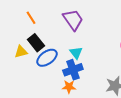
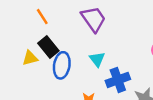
blue ellipse: (47, 58) -> (62, 65), turned -45
blue cross: (73, 70) -> (118, 80), moved

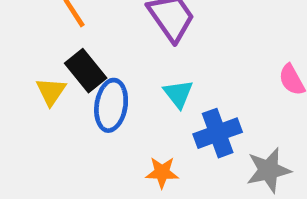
yellow triangle: (30, 58) -> (51, 91), turned -42

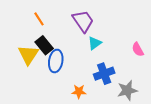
yellow triangle: (51, 91) -> (28, 55), size x1.5
cyan triangle: (178, 94) -> (95, 43), moved, turned 32

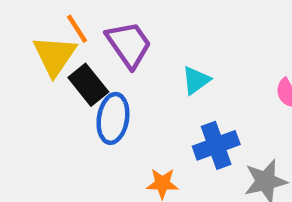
purple trapezoid: (83, 21) -> (129, 44), moved
yellow triangle: (28, 55) -> (55, 56), moved

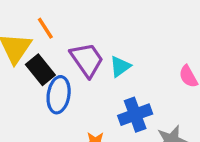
orange line: (77, 29) -> (45, 28), moved
purple trapezoid: (129, 44) -> (87, 60), moved

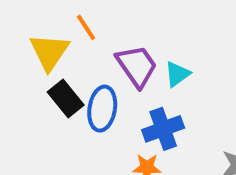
black rectangle: (40, 70) -> (66, 98), moved
blue cross: (135, 115) -> (163, 129), moved

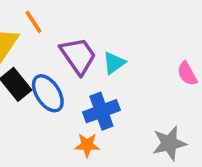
blue ellipse: (102, 109) -> (48, 93), turned -42

